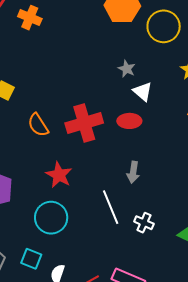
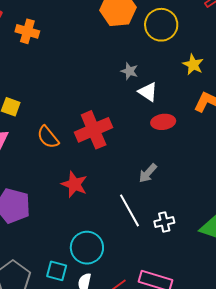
red ellipse: (129, 121) -> (163, 122), moved
gray arrow: (133, 172) -> (148, 173), turned 40
cyan circle: (51, 218) -> (87, 248), moved
white cross: (144, 223) -> (164, 222), turned -30

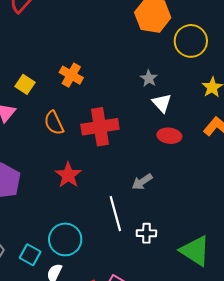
orange cross: (27, 31) -> (71, 75), moved

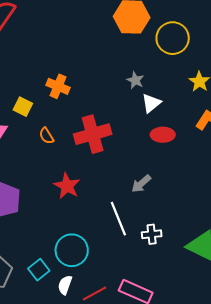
yellow square: (25, 84) -> (23, 107), moved
white triangle: (162, 103) -> (151, 103), turned 40
orange semicircle: (54, 123) -> (46, 136), size x0.7
cyan square: (30, 255) -> (39, 270), turned 30

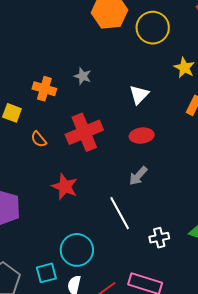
gray star: (135, 80) -> (83, 76), moved
red ellipse: (163, 135) -> (142, 136), moved
white cross: (152, 234) -> (159, 238), moved
cyan square: (39, 270) -> (46, 273), turned 30

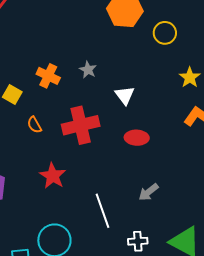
yellow circle: (153, 28) -> (165, 33), size x0.7
white triangle: (139, 95) -> (125, 95), moved, turned -30
gray arrow: (138, 176) -> (149, 192), moved

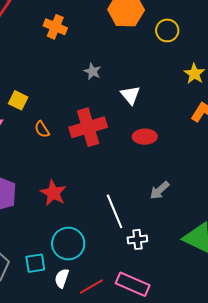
orange cross: (48, 76) -> (55, 27), moved
red star: (53, 176) -> (53, 193), moved
white cross: (138, 241) -> (137, 239), moved

